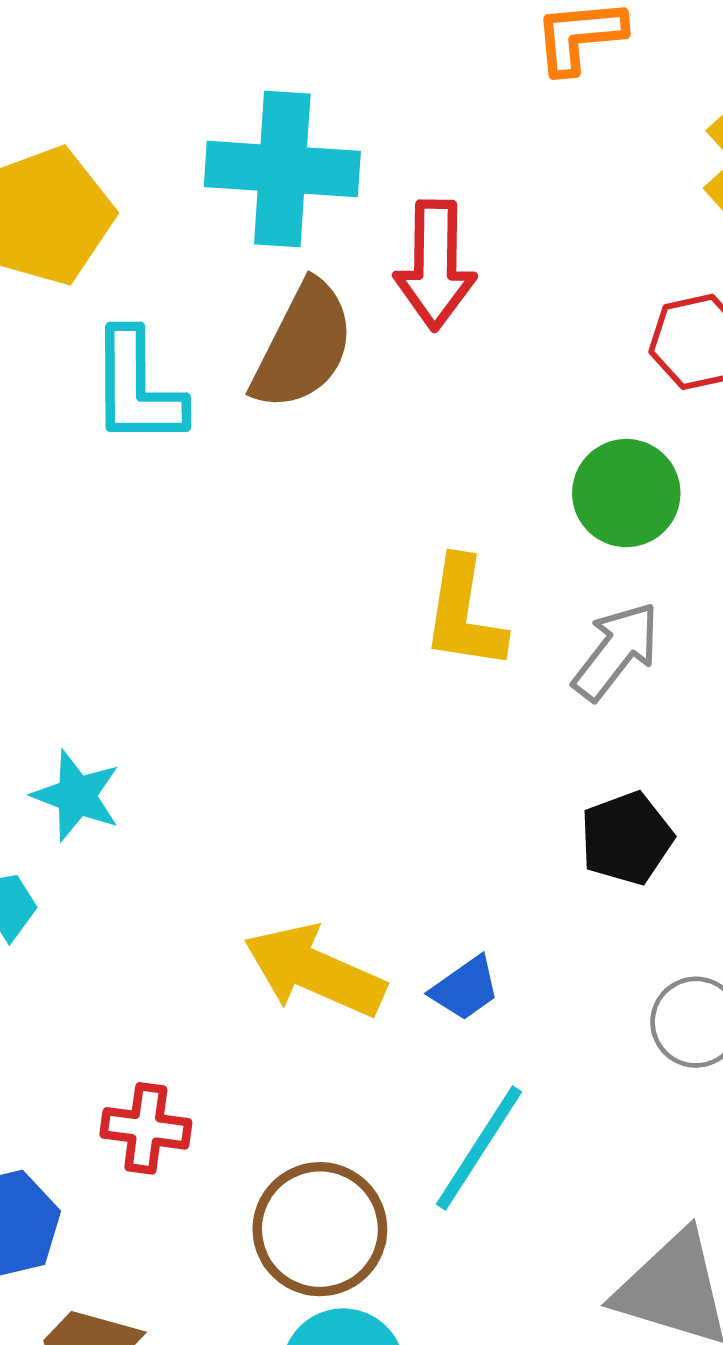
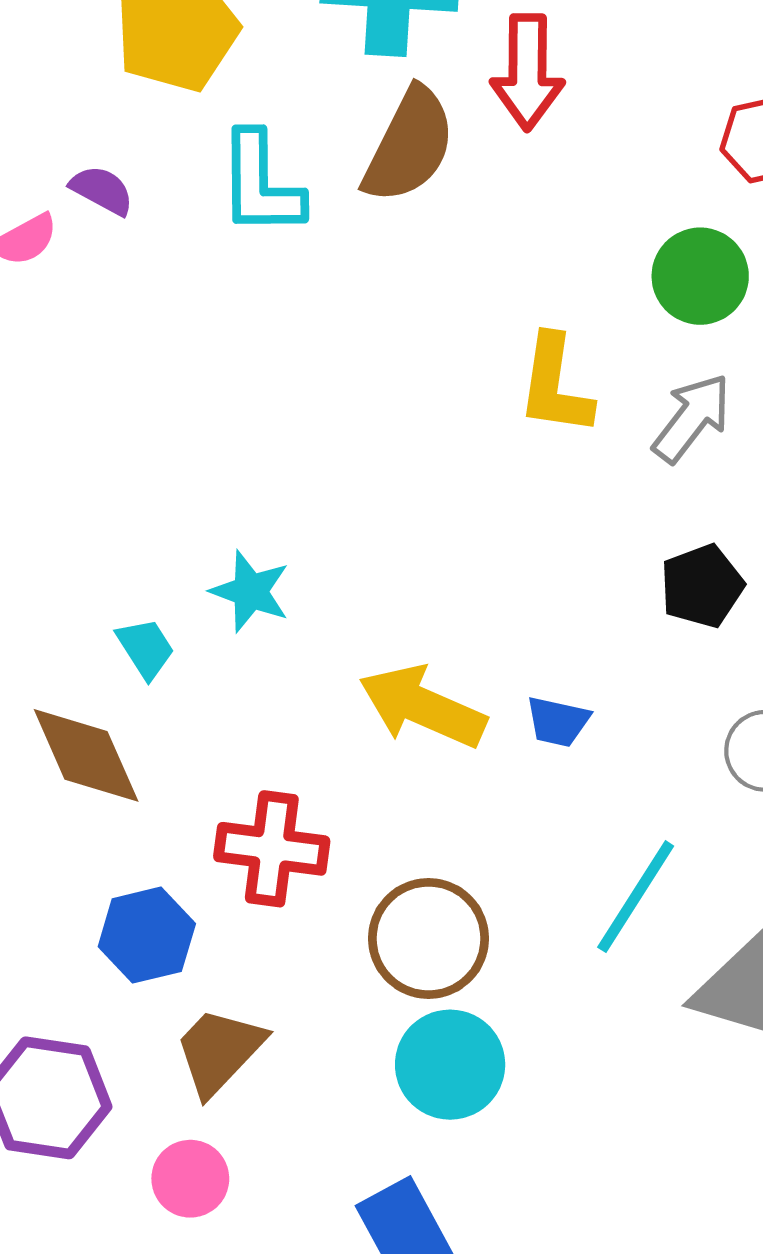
cyan star: (76, 796) -> (250, 591), moved
blue trapezoid: (465, 988) -> (558, 722), turned 48
red cross: (146, 1128) -> (272, 849), size x1.4
cyan line: (479, 1148) -> (636, 897), moved

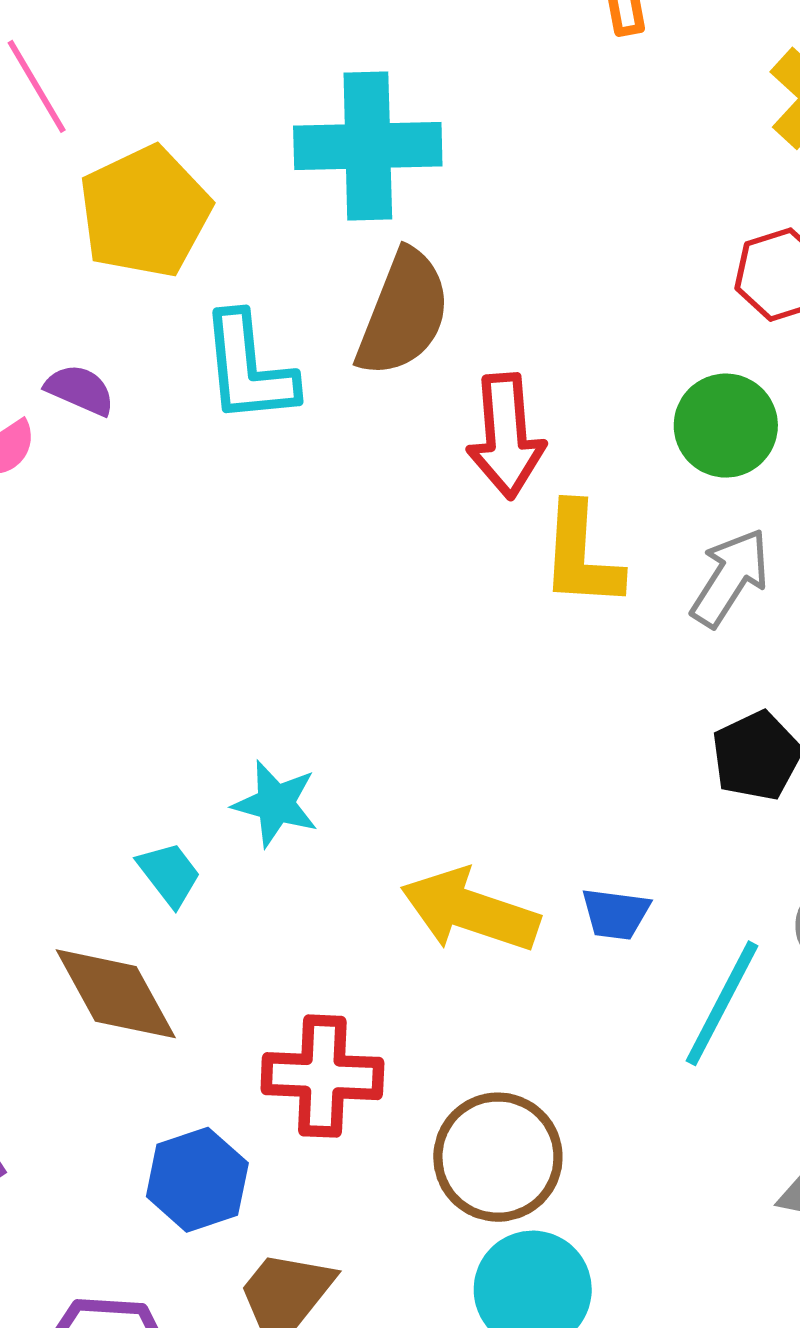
red arrow: (528, 72) -> (506, 436), moved
cyan line: (636, 897) -> (722, 1003), moved

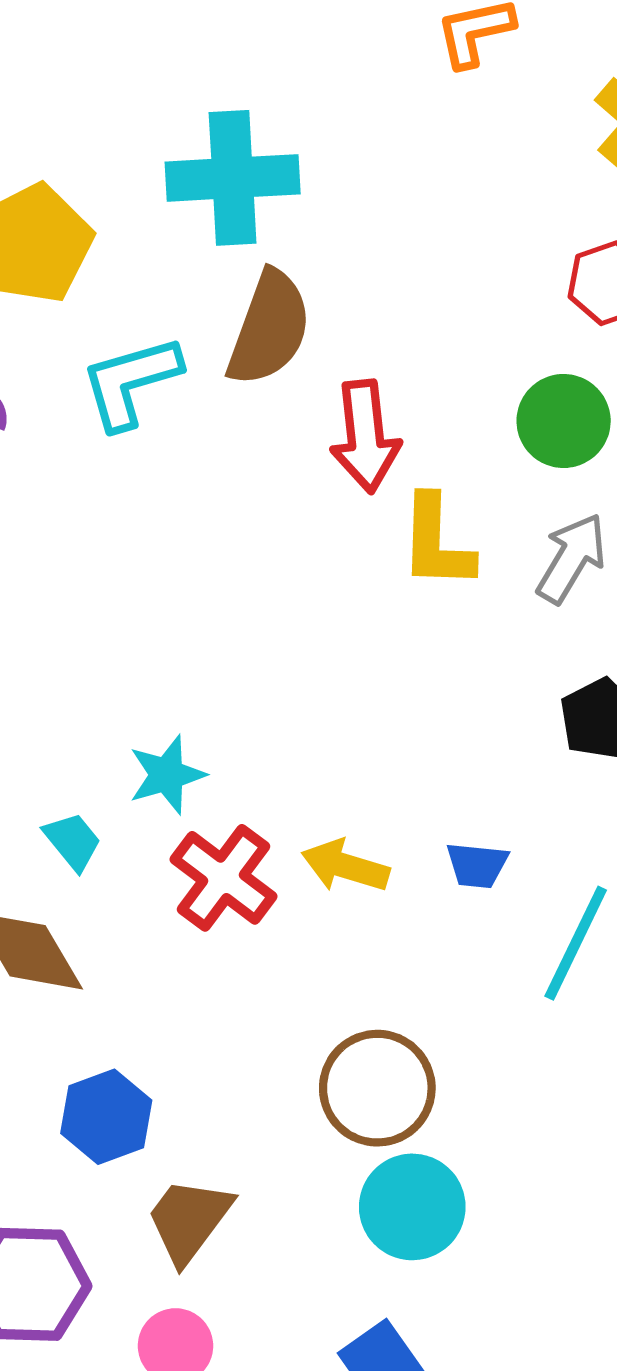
cyan L-shape: (248, 368) -> (131, 382), turned 81
cyan star: (276, 804) -> (167, 775), turned -30
yellow arrow: (470, 910) -> (345, 866), size x0.7
red cross: (322, 1076) -> (223, 878), moved, turned 36

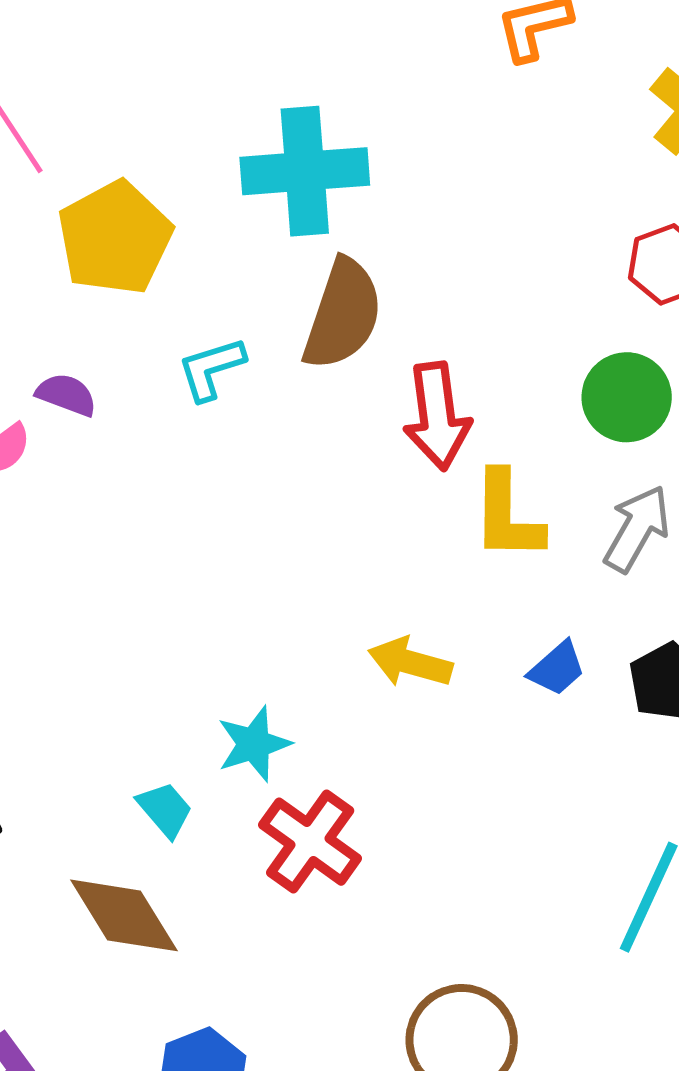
cyan L-shape: (131, 382) -> (211, 369), size x0.7
blue trapezoid: (477, 865) -> (557, 668), moved, turned -46
yellow arrow: (345, 866) -> (410, 662), moved

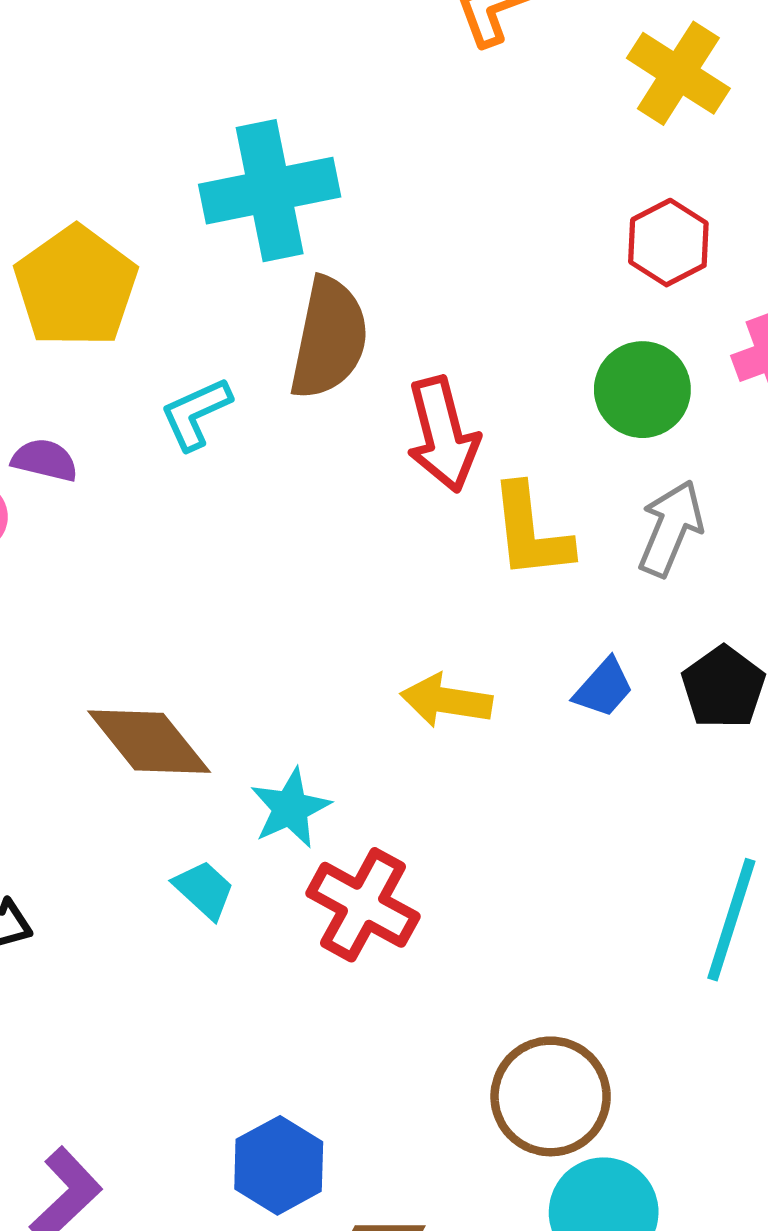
brown diamond: (124, 915) -> (149, 742), moved

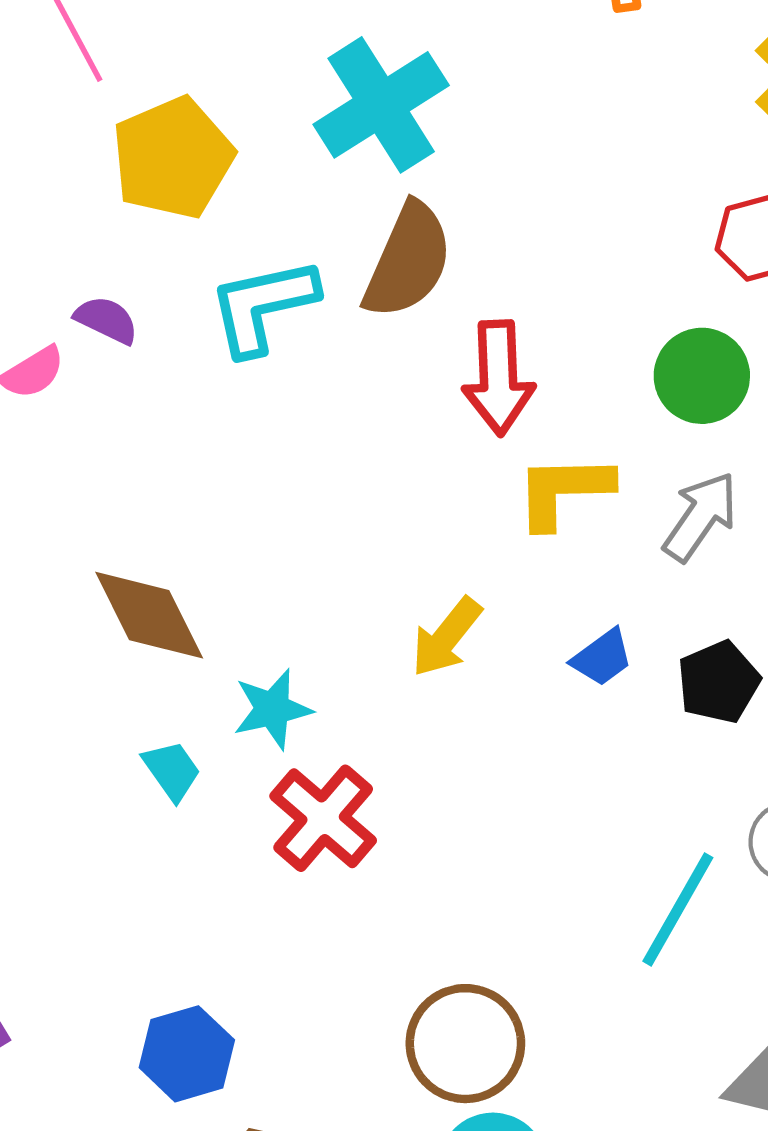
cyan cross: (270, 191) -> (381, 105), turned -33
cyan L-shape: (196, 413) -> (263, 306), size x1.5
yellow L-shape: (531, 532) -> (564, 491), turned 83
yellow arrow: (446, 701) -> (446, 637), turned -72

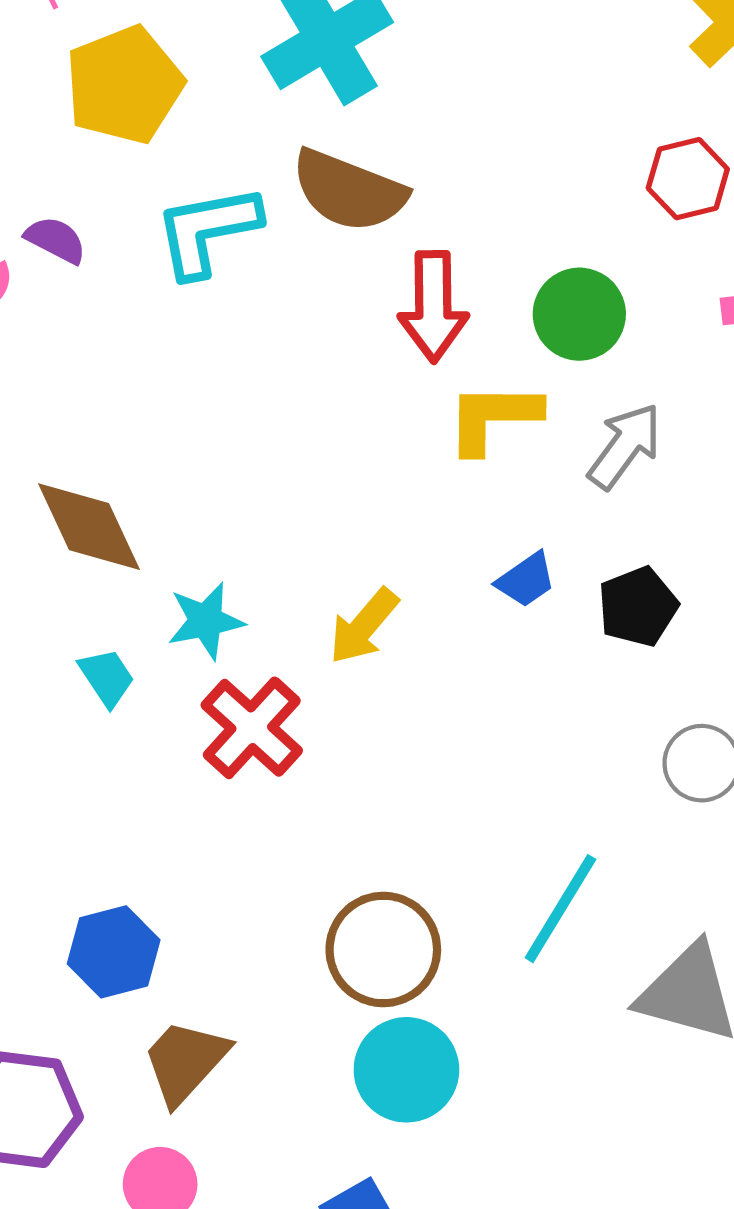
brown semicircle: (408, 261) -> (349, 191), turned 86
green circle: (702, 376) -> (579, 314), moved
yellow arrow: (446, 637) -> (364, 626), moved
cyan line: (678, 909) -> (560, 909), moved

